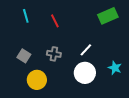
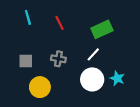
green rectangle: (108, 16) -> (102, 29), moved
gray square: (24, 56) -> (26, 61), turned -32
cyan star: (115, 68) -> (117, 78), moved

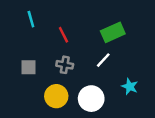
red line: (59, 23) -> (63, 35), moved
white circle: (92, 79) -> (91, 99), moved
yellow circle: (40, 87) -> (56, 96), moved

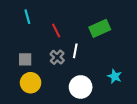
white line: (103, 60) -> (75, 51), moved, turned -32
gray cross: (65, 65) -> (57, 57), turned 32
yellow circle: (56, 96) -> (31, 83), moved

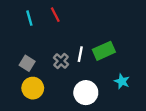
green rectangle: (100, 28) -> (104, 51), moved
red line: (56, 31) -> (55, 15), moved
gray square: (25, 59) -> (27, 63), turned 32

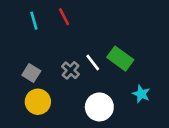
green rectangle: (104, 51) -> (120, 59), turned 60
white line: (80, 54) -> (93, 62), turned -49

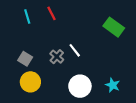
green rectangle: (120, 59) -> (114, 27), moved
cyan star: (141, 94) -> (113, 85), moved

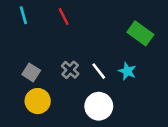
cyan line: (27, 17) -> (23, 15), moved
white line: (75, 50) -> (99, 71), moved
cyan star: (113, 85) -> (127, 71), moved

